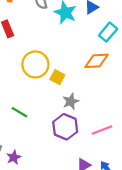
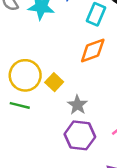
yellow square: (57, 77) -> (54, 82), turned 32
green line: (19, 112) -> (20, 105), moved

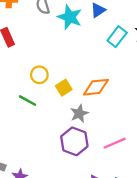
orange diamond: (93, 51) -> (96, 87), moved
yellow circle: (25, 75) -> (39, 75), size x0.6

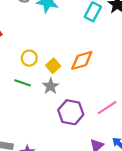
gray star: (79, 113) -> (51, 86), moved

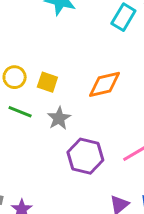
yellow circle: (29, 58) -> (15, 77), moved
yellow square: (53, 66) -> (47, 82), moved, turned -32

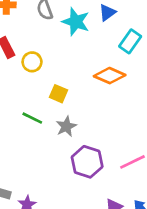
yellow circle: (15, 77) -> (32, 62), moved
orange diamond: (104, 84) -> (110, 76), moved, turned 32

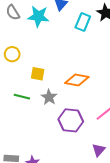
orange diamond: (110, 76) -> (77, 80), moved

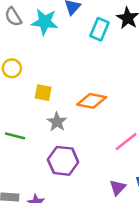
green line: (22, 97) -> (15, 136), moved
purple hexagon: (71, 120) -> (63, 161), moved

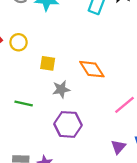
orange diamond: (92, 101) -> (92, 69), turned 48
gray star: (57, 122) -> (61, 89), turned 30

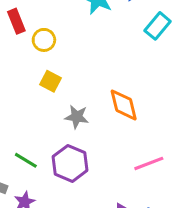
yellow square: (48, 63) -> (51, 81), moved
green line: (24, 103) -> (26, 160), moved

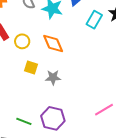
orange diamond: (124, 105) -> (53, 43), moved
gray star: (77, 117) -> (53, 77), moved

